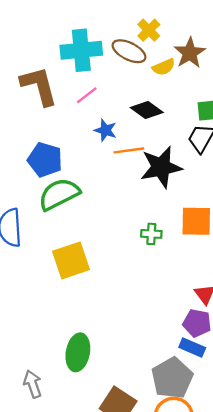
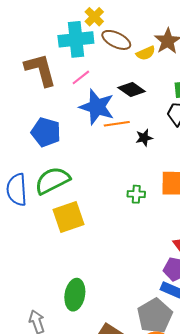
yellow cross: (149, 30) -> (94, 17), moved
blue star: (105, 130) -> (97, 107), size x1.8
black star: (161, 167) -> (144, 138), size x0.5
green semicircle: (59, 194) -> (52, 180), moved

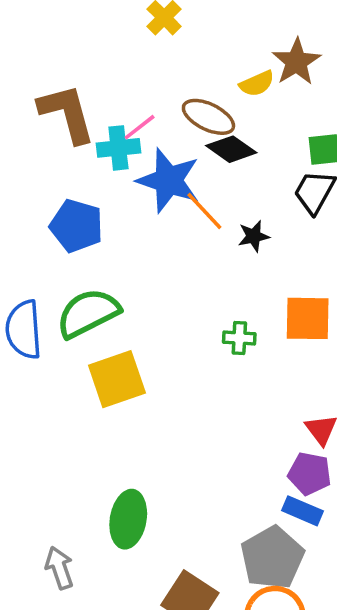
cyan cross: (76, 39) -> (118, 148), moved, size x0.7
brown ellipse: (116, 40) -> (208, 117), moved
orange line: (117, 124) -> (204, 211), turned 55

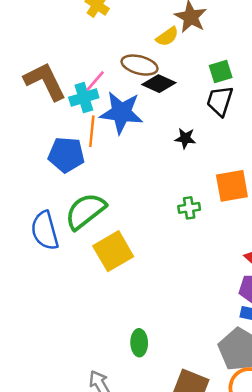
orange line: (204, 211) -> (92, 131), moved, turned 60
black star: (254, 236) -> (185, 138), turned 30
green ellipse: (128, 519) -> (139, 343), size x0.7

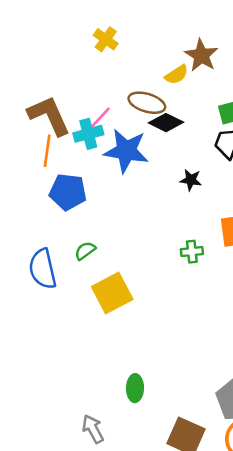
orange line: (92, 131) -> (47, 151), moved
green semicircle: (85, 211) -> (85, 251), size x0.5

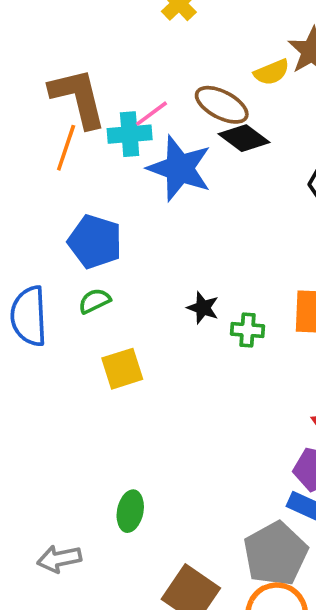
black star: (191, 180) -> (203, 308), moved
blue pentagon: (68, 192) -> (95, 242), moved
yellow square: (112, 293) -> (122, 369), size x0.7
gray arrow: (93, 429) -> (59, 559), turned -84

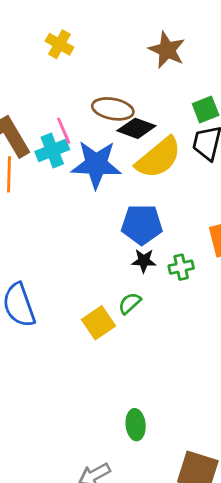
yellow semicircle: (272, 72) -> (158, 158), moved, size x1.8
pink line: (151, 114) -> (64, 131), turned -60
blue pentagon: (95, 242) -> (142, 224), moved
green semicircle: (94, 301) -> (130, 303), moved

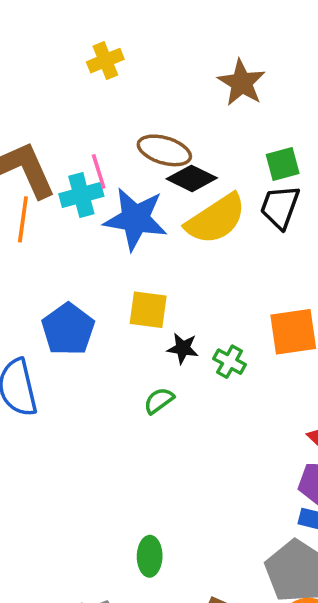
yellow cross: (59, 44) -> (105, 61), turned 32
blue pentagon: (142, 224) -> (68, 329), moved, turned 30
green cross: (181, 267) -> (230, 362), turned 35
yellow square: (98, 323) -> (148, 310), moved, turned 36

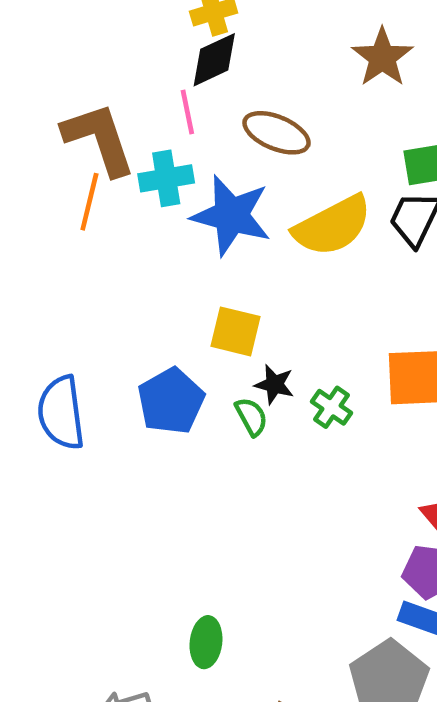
pink line: (99, 171) -> (187, 112), moved
black diamond: (192, 178) -> (214, 60), moved, turned -57
blue pentagon: (68, 329) -> (171, 401), moved
green semicircle: (159, 401) -> (251, 417), moved, turned 92

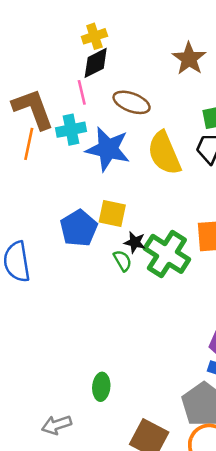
yellow semicircle: (333, 226) -> (164, 153), turned 96
blue pentagon: (171, 401) -> (79, 228), moved
green cross: (332, 407) -> (167, 254), size x2.0

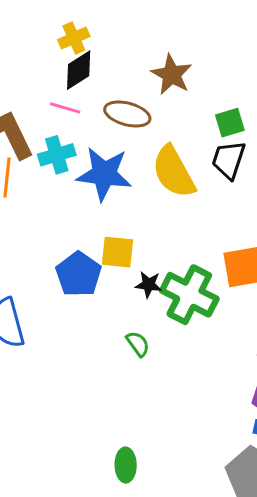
brown star: (189, 59) -> (172, 75), moved
pink line: (82, 92) -> (65, 108), turned -55
green semicircle: (123, 261) -> (138, 344), moved

